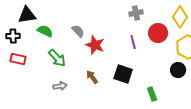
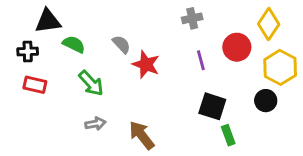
gray cross: (136, 13) -> (192, 18), moved
black square: (123, 74) -> (212, 106), moved
brown arrow: (92, 77) -> (142, 135), moved, size x1.5

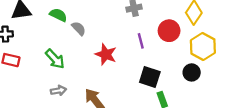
green semicircle: (74, 44) -> (58, 15), moved
red star: (146, 64) -> (106, 54), moved

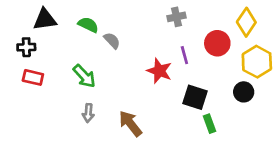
red star: (106, 54) -> (159, 71), moved
gray arrow: (58, 91) -> (88, 113), turned 105

